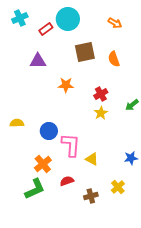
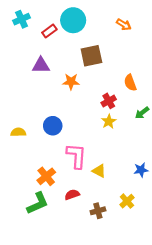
orange semicircle: (114, 59) -> (130, 83), moved
orange star: (66, 85) -> (71, 82), moved
blue circle: (49, 131) -> (53, 126), moved

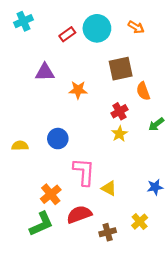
cyan circle: (73, 20) -> (97, 28), moved
red rectangle: (49, 31) -> (67, 34), moved
brown square: (91, 56) -> (121, 69), moved
red semicircle: (72, 195) -> (79, 214), size x1.5

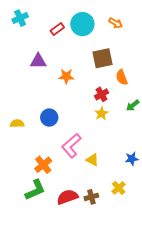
pink L-shape: (84, 172) -> (71, 146), turned -135
red semicircle: (79, 214) -> (67, 197), moved

